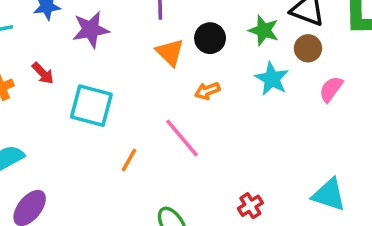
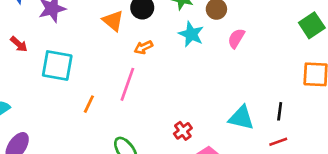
pink line: (182, 138) -> (127, 84), turned 64

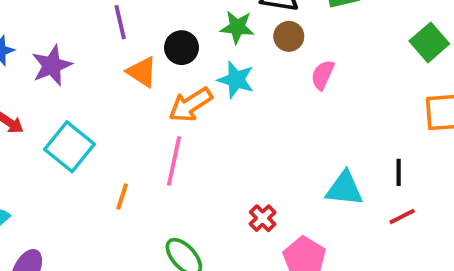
cyan star: (191, 34) -> (236, 80), moved
orange arrow: (143, 47) -> (190, 105), size x1.6
cyan square: (57, 66) -> (69, 147), turned 36

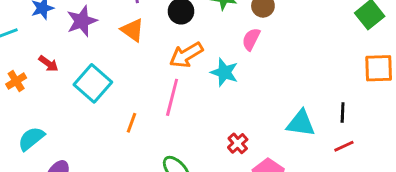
orange triangle: (142, 72) -> (133, 30), moved
pink semicircle: (323, 75) -> (251, 39), moved
cyan star: (236, 80) -> (224, 72), moved

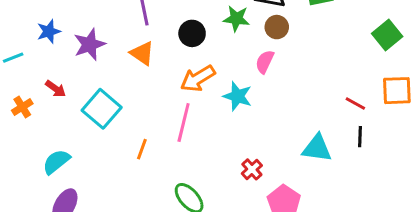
cyan semicircle: (31, 139) -> (56, 162), moved
red line: (344, 146) -> (355, 104), moved, turned 54

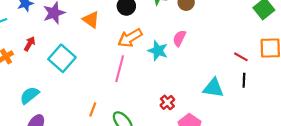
pink semicircle: (265, 62) -> (179, 38), moved
red arrow: (56, 89) -> (30, 44), turned -96
orange line: (142, 149) -> (93, 110), moved

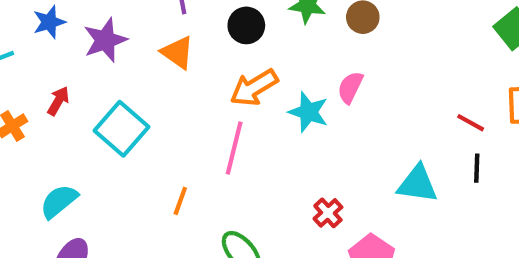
orange line: (93, 110) -> (180, 201), moved

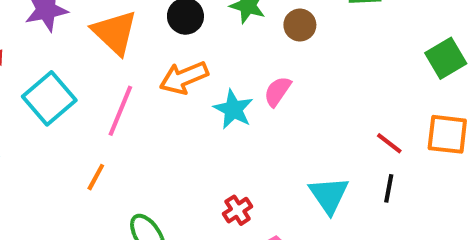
orange triangle: (178, 53) -> (115, 32), size x1.4
pink line: (234, 148) -> (120, 111), moved
cyan triangle: (417, 184) -> (329, 195), turned 39

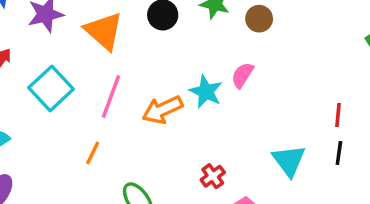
orange arrow: (184, 78) -> (162, 110), moved
red line: (389, 143) -> (338, 115), turned 60

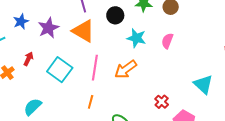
cyan star: (206, 92) -> (136, 38), moved

